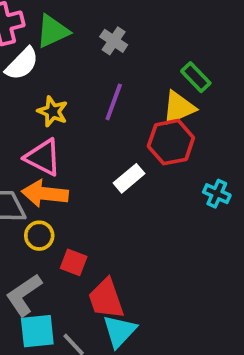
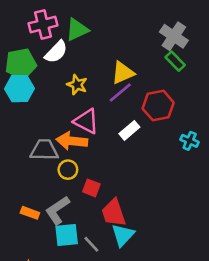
gray cross: (114, 41) -> (174, 36), moved, size x1.5
purple line: (114, 102) -> (120, 92), moved, turned 30
yellow triangle: (179, 108) -> (123, 73), moved
pink triangle: (43, 157) -> (86, 121), moved

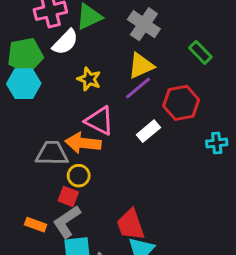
gray cross: (174, 36) -> (144, 24), moved
cyan cross: (190, 141) -> (217, 143), turned -30
red square: (91, 188) -> (68, 196), moved

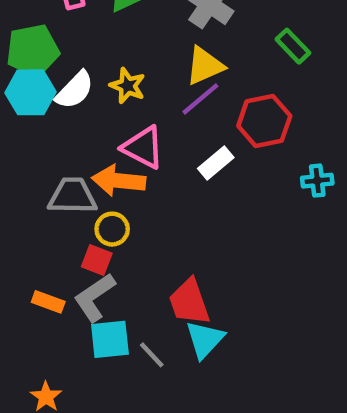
white semicircle: (65, 42) -> (75, 90), moved

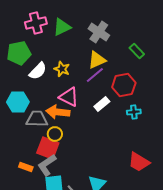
cyan hexagon: (31, 92) -> (18, 102), moved
cyan cross: (317, 181) -> (134, 112), moved
red square: (97, 260) -> (48, 148), size x1.6
red trapezoid: (189, 302) -> (139, 162), moved, turned -40

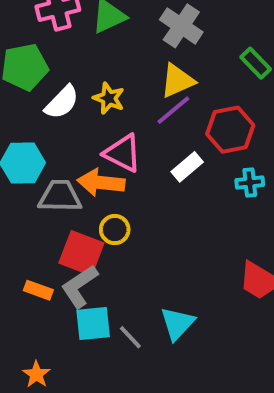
yellow circle: (55, 134) -> (115, 230), moved

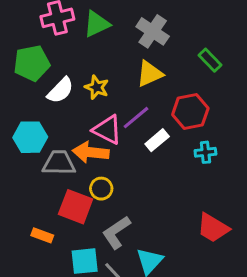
purple line: (173, 110) -> (136, 118), moved
gray L-shape: (79, 286) -> (116, 232), moved

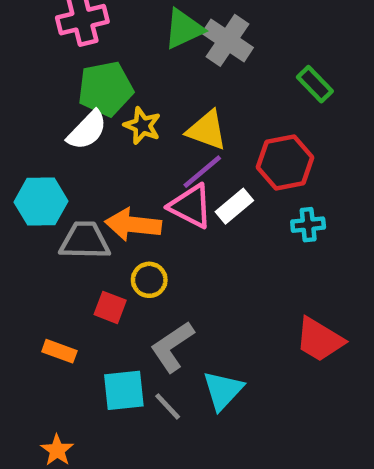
green triangle: (97, 24) -> (184, 29), moved
green pentagon: (32, 63) -> (105, 89), moved
yellow triangle: (150, 74) -> (207, 130), moved, turned 44
pink triangle: (107, 130) -> (191, 206), moved
red square: (76, 207) -> (110, 307), size x0.6

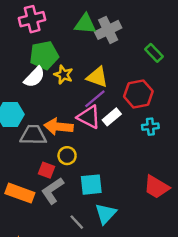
green triangle: (184, 29) -> (85, 24), turned 30
gray cross: (227, 40) -> (108, 30), turned 30
gray L-shape: (172, 347) -> (53, 191), moved
orange rectangle: (59, 351) -> (20, 193), size x1.6
cyan square: (124, 390) -> (91, 185), moved

